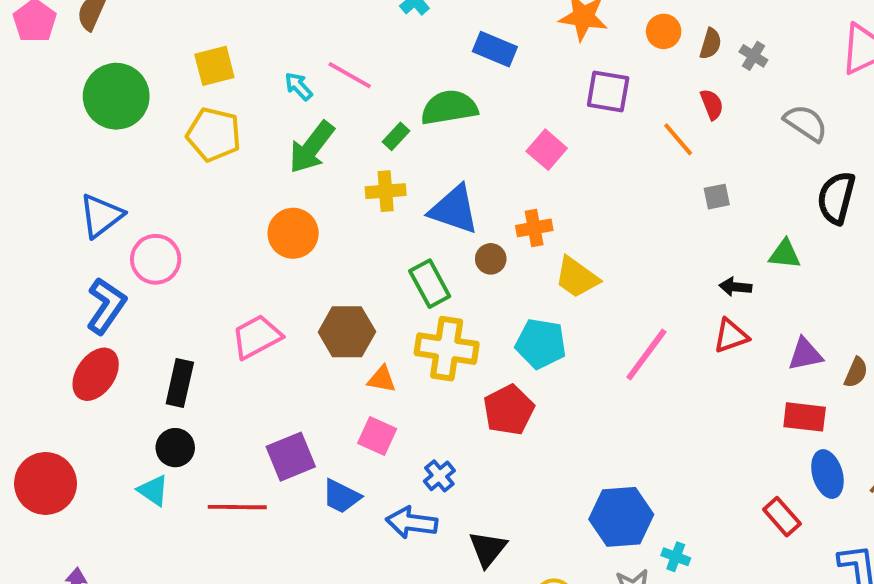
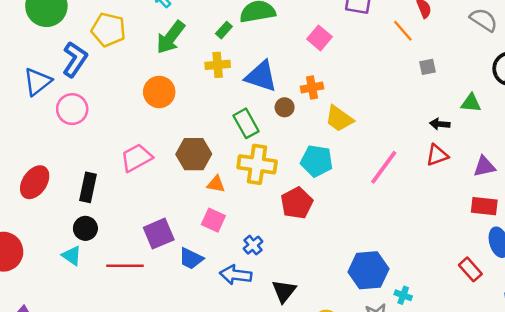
blue L-shape: (106, 306) -> (75, 59), moved

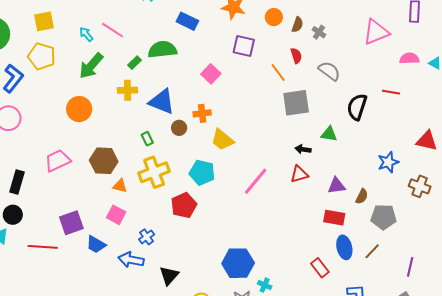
gray semicircle: (484, 20) -> (329, 71), moved
gray square: (428, 67) -> (296, 103), size x2.0
green rectangle: (246, 123) -> (147, 139), size x0.6
yellow cross: (257, 164) -> (154, 172), turned -32

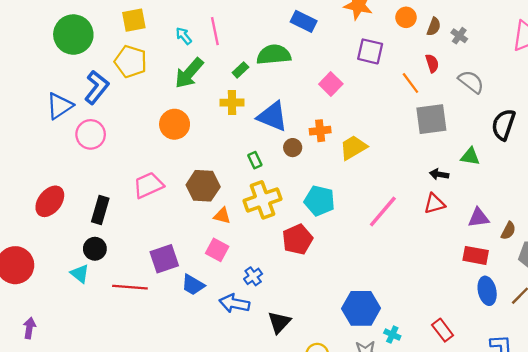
pink line: (113, 30) -> (215, 31), turned 45
yellow trapezoid: (222, 140) -> (353, 147), moved, turned 110
red rectangle: (320, 268) -> (443, 330), moved

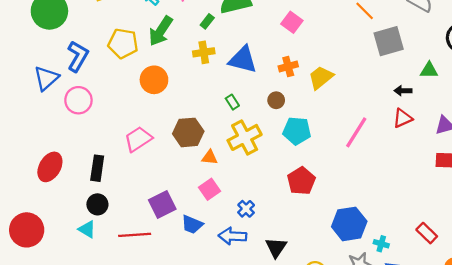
yellow pentagon: (131, 61) -> (123, 43), moved
brown circle: (293, 148) -> (276, 100), moved
red pentagon: (297, 239) -> (301, 181), moved
pink square: (217, 250) -> (210, 189), turned 35

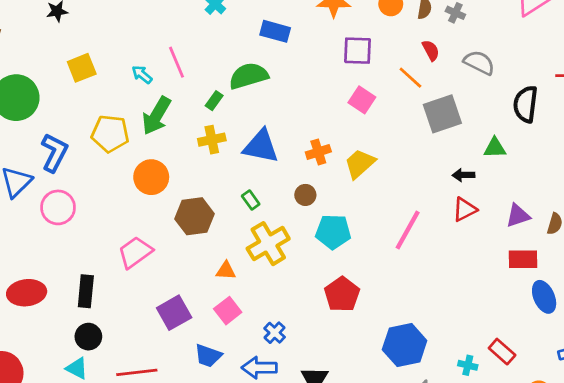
pink square: (292, 22) -> (362, 100), moved
brown hexagon: (188, 132) -> (195, 216), moved
red ellipse: (50, 167) -> (27, 293), turned 56
purple square: (162, 204) -> (174, 313), moved
cyan cross: (381, 244) -> (468, 365), moved

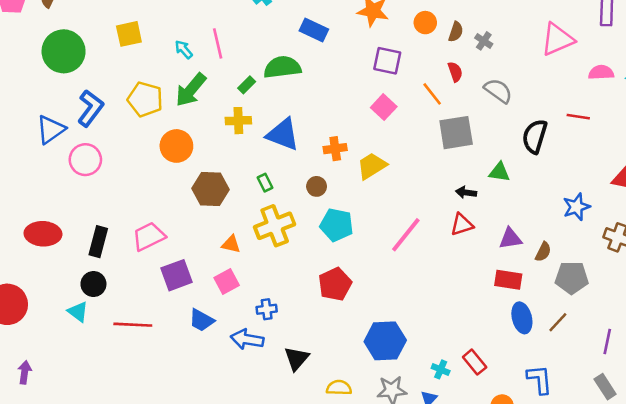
pink trapezoid: (135, 252) -> (149, 236), moved
blue cross: (275, 333) -> (267, 309), turned 30

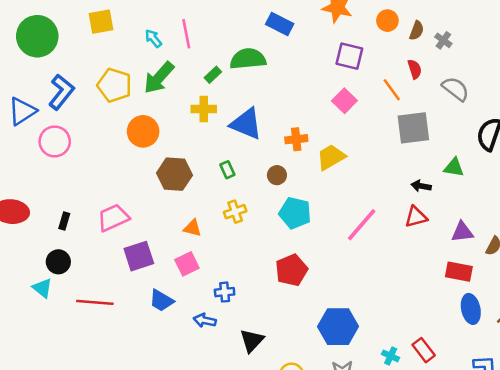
yellow cross: (275, 226) -> (235, 212), size x0.6
black rectangle: (98, 242) -> (64, 221), size x0.6
blue arrow: (247, 339) -> (205, 320), size x0.7

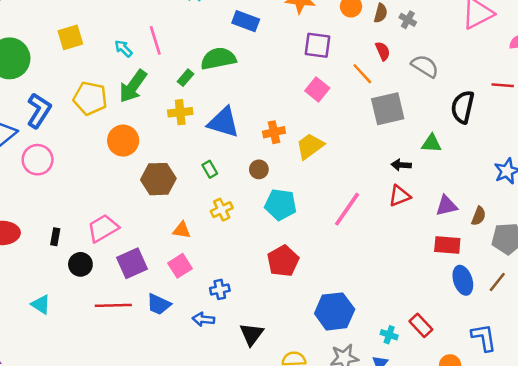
black circle: (58, 262) -> (80, 264), moved
red line: (95, 302) -> (113, 305), moved

